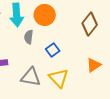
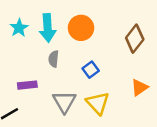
gray semicircle: (29, 37) -> (54, 59), moved
gray triangle: (31, 77) -> (64, 102), turned 50

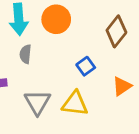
blue square: (91, 70) -> (86, 66), moved
yellow triangle: (98, 103) -> (75, 104), turned -40

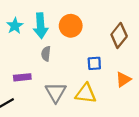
blue square: (86, 66) -> (94, 63), turned 32

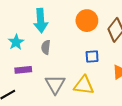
cyan star: (15, 26) -> (16, 42), moved
orange circle: (71, 26) -> (87, 21), moved

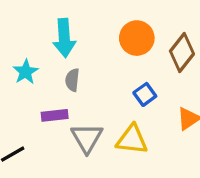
blue square: (92, 57) -> (145, 94), turned -32
purple rectangle: (23, 70) -> (55, 115), moved

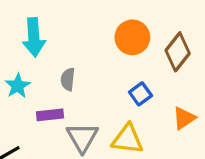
cyan arrow: (64, 38) -> (34, 37), moved
cyan star: (26, 72) -> (18, 86), moved

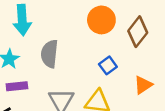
gray semicircle: (68, 79) -> (49, 54), size x1.5
purple rectangle: (50, 115) -> (17, 86), moved

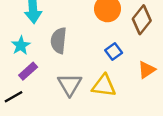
purple rectangle: (17, 86) -> (28, 71), turned -36

